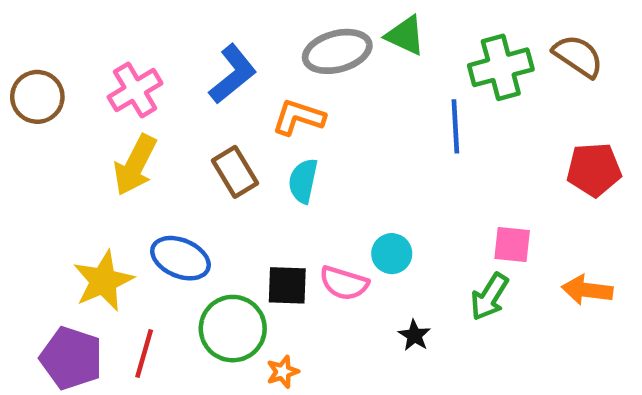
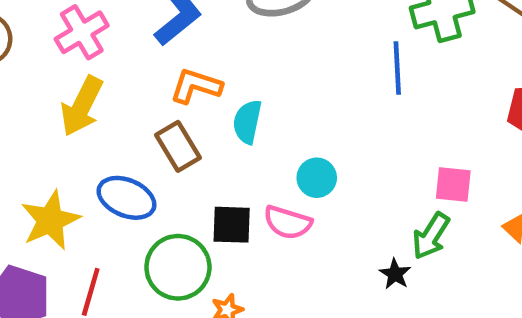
orange L-shape: (299, 117) -> (196, 86), moved
brown rectangle: (235, 172) -> (178, 146), moved
cyan circle: (392, 254) -> (317, 178), moved
black star: (414, 335) -> (395, 274), moved

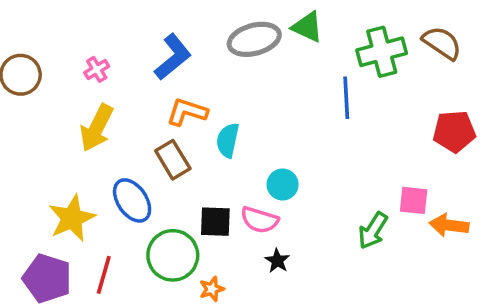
pink cross: (82, 32) -> (97, 69), size x0.6
pink square: (453, 184) -> (414, 200), moved
blue ellipse: (126, 198) -> (132, 200), turned 33
black star: (395, 274) -> (277, 261), moved

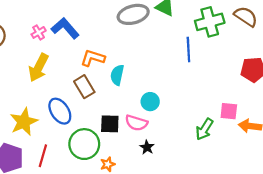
blue L-shape: (173, 57) -> (65, 28), moved, turned -92

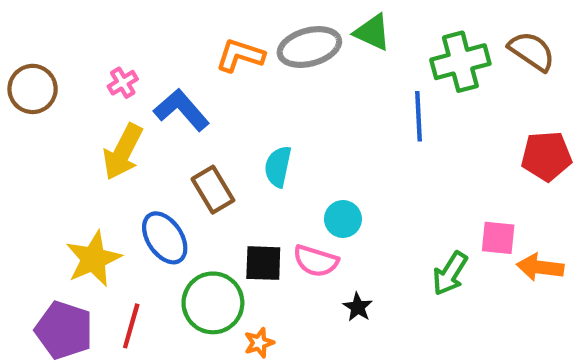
blue L-shape: (65, 28) -> (181, 110), moved
orange L-shape: (93, 58) -> (240, 55), moved
black star: (147, 147) -> (358, 307), moved

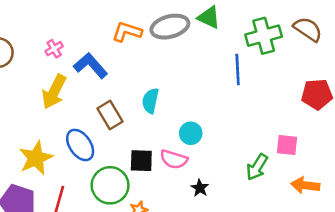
orange arrow: (540, 267) -> (305, 185), moved

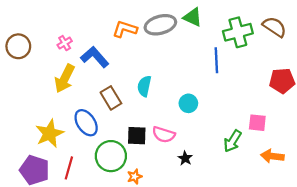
cyan circle: (191, 133) -> (188, 103), moved

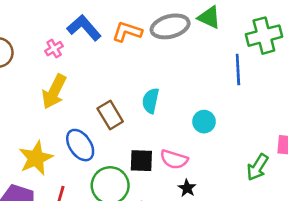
blue L-shape: (95, 57) -> (84, 28), moved
black star: (185, 158) -> (187, 188), moved

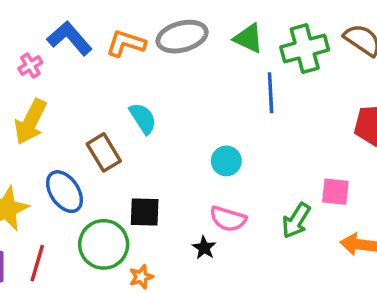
green triangle: (209, 17) -> (248, 38), moved
cyan semicircle: (151, 101) -> (143, 118), moved, turned 135
pink semicircle: (174, 159) -> (228, 219), moved

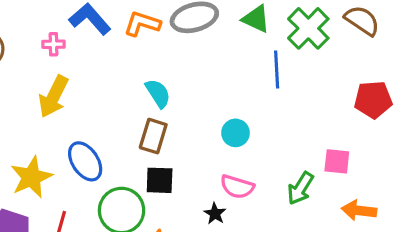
green cross: (305, 49) -> (308, 28), turned -30
pink cross: (30, 66) -> (53, 44), turned 30
brown rectangle: (104, 152) -> (153, 136), moved, turned 48

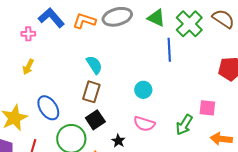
yellow arrow: (53, 96) -> (28, 67), size x0.6
black square: (160, 180) -> (95, 120), turned -36
black star: (215, 214) -> (118, 141), moved

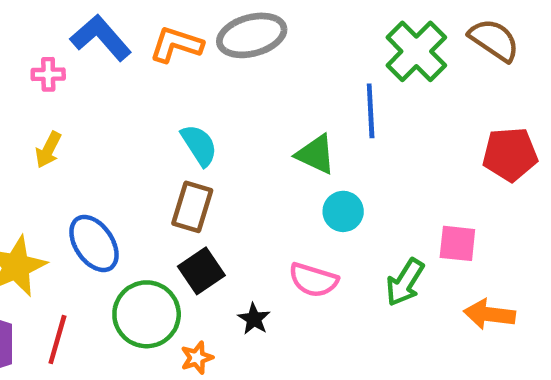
green triangle: (156, 18) -> (316, 154), moved
cyan circle: (143, 90) -> (343, 211), moved

